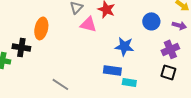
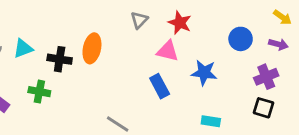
pink triangle: (88, 24) -> (168, 51), moved
black cross: (21, 47) -> (60, 59), moved
blue rectangle: (112, 70) -> (160, 86), moved, turned 54

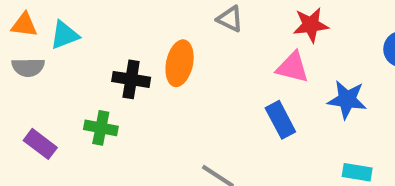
gray triangle: (139, 20) -> (230, 19), moved, turned -48
red star: (180, 23) -> (311, 25), turned -30
cyan triangle: (23, 48) -> (64, 35), moved

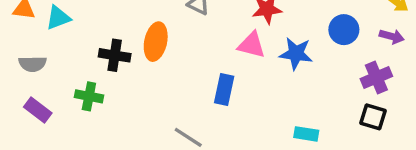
gray semicircle: (28, 67) -> (33, 64), moved
blue star: (347, 100) -> (296, 54), moved
blue rectangle: (280, 120) -> (224, 89), moved, turned 40

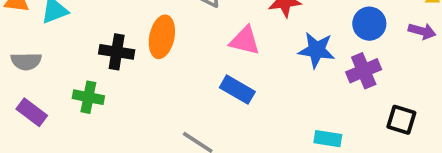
pink triangle: (251, 45) -> (245, 41), moved
purple cross: (376, 78) -> (364, 71), moved
blue rectangle: (224, 89) -> (237, 90), turned -72

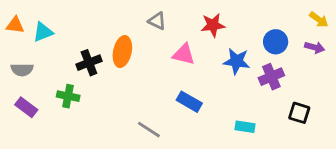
black cross: (117, 52) -> (89, 63), turned -30
blue rectangle: (237, 90) -> (189, 102), moved

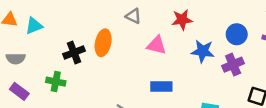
blue rectangle: (189, 102) -> (161, 86), turned -30

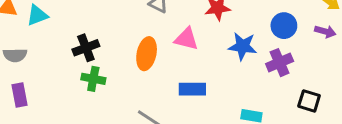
orange ellipse: (103, 43) -> (147, 54), moved
green cross: (56, 82) -> (93, 79), moved
purple rectangle: (19, 91) -> (19, 95), turned 42

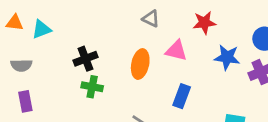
blue rectangle: (192, 89) -> (182, 96), turned -70

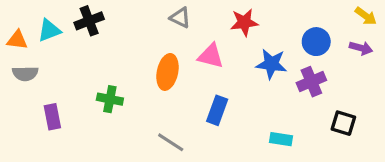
orange triangle: (15, 23) -> (17, 40), moved
black cross: (85, 59) -> (89, 21), moved
purple rectangle: (25, 101) -> (52, 117), moved

